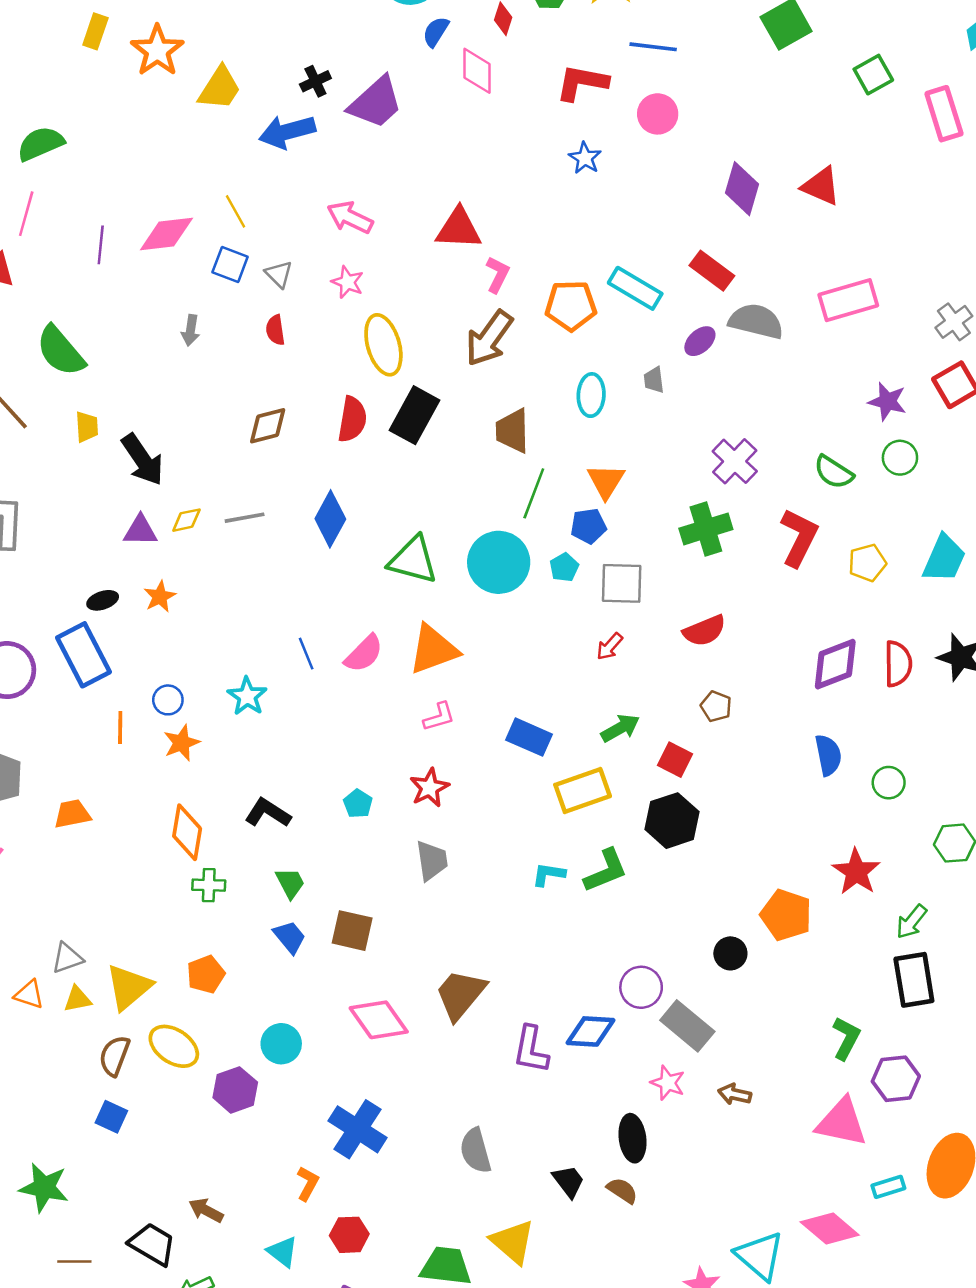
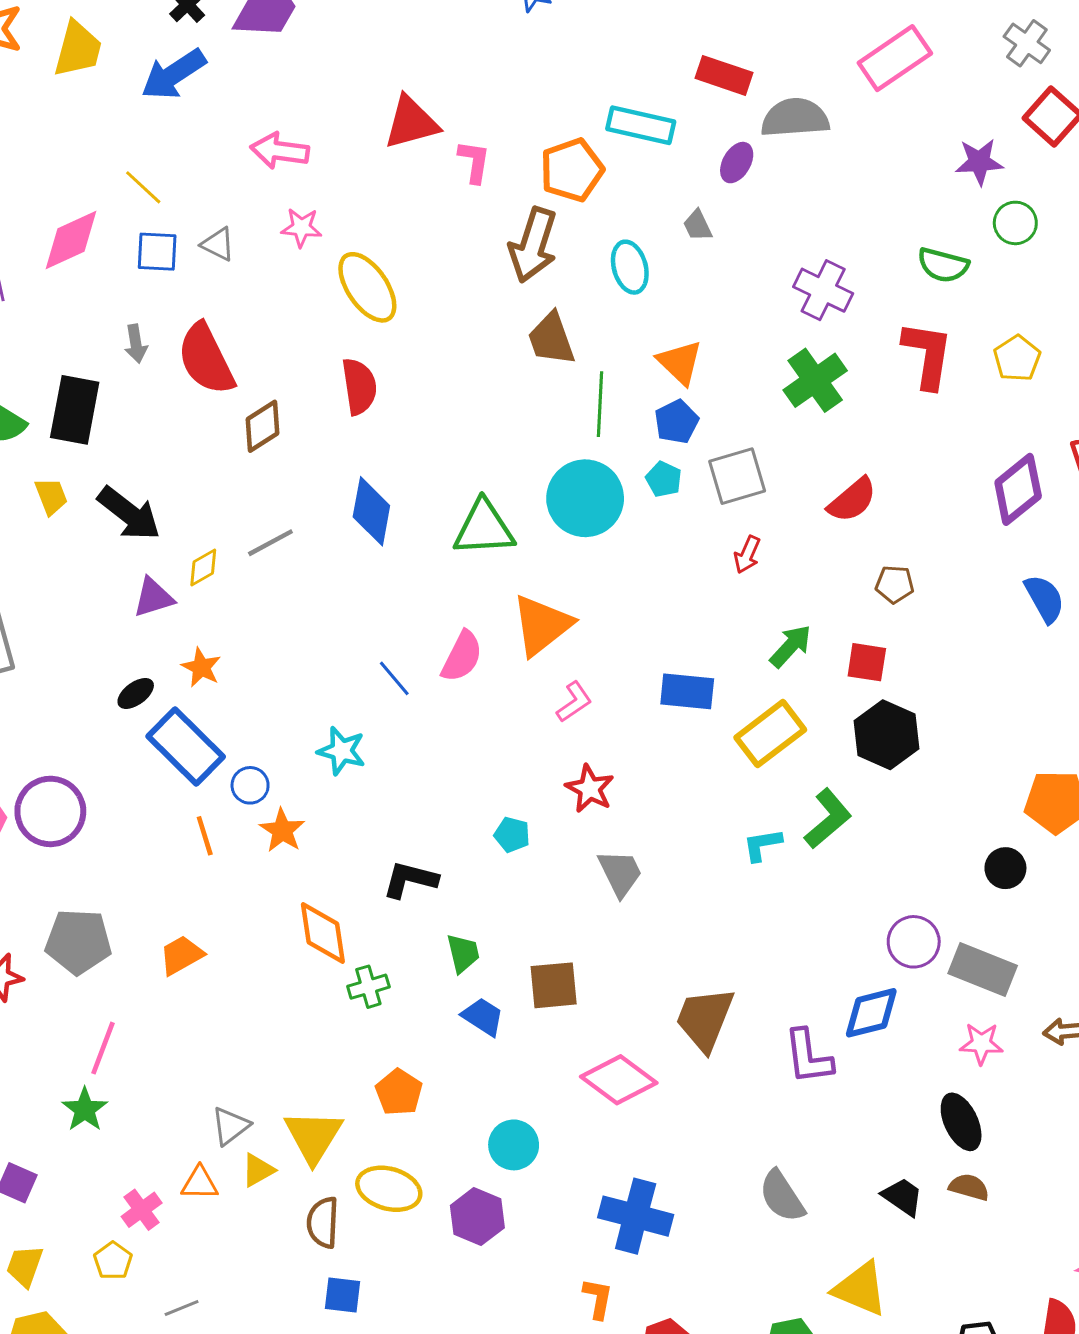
red semicircle: (275, 330) -> (206, 359), moved, size x2.0
brown arrow: (489, 338) -> (533, 245), moved
black rectangle: (414, 415) -> (75, 410), moved
blue rectangle: (83, 655) -> (186, 747), moved
green trapezoid: (290, 883) -> (463, 953), turned 32

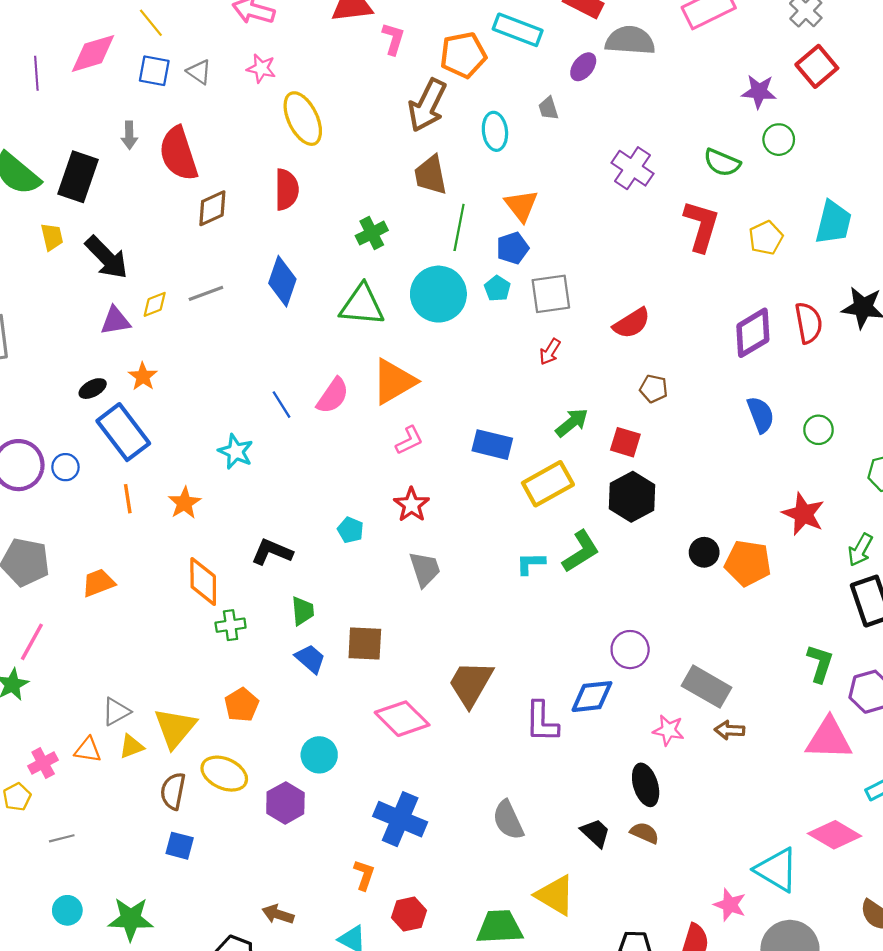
green cross: (815, 380) -> (372, 233), moved, size x0.7
blue circle: (250, 785) -> (65, 467), moved
black circle: (1005, 868) -> (704, 552), moved
gray rectangle: (983, 969) -> (707, 687), moved

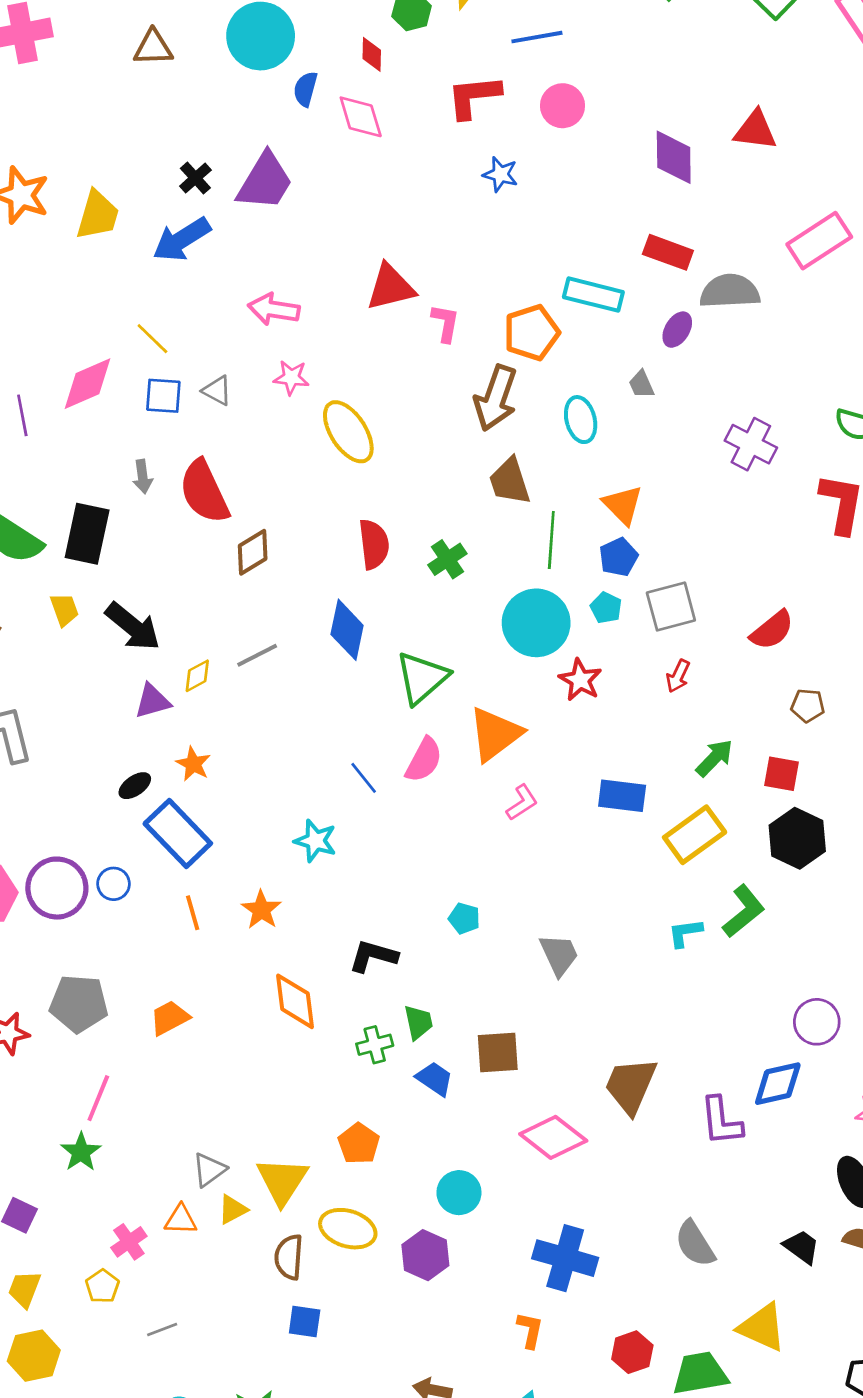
red semicircle: (287, 190) -> (374, 544), moved
green triangle: (362, 305) -> (422, 678), moved, turned -39
red star: (412, 505) -> (580, 680), moved
green cross: (231, 625) -> (375, 1045), moved
red hexagon: (409, 914) -> (632, 1352), moved

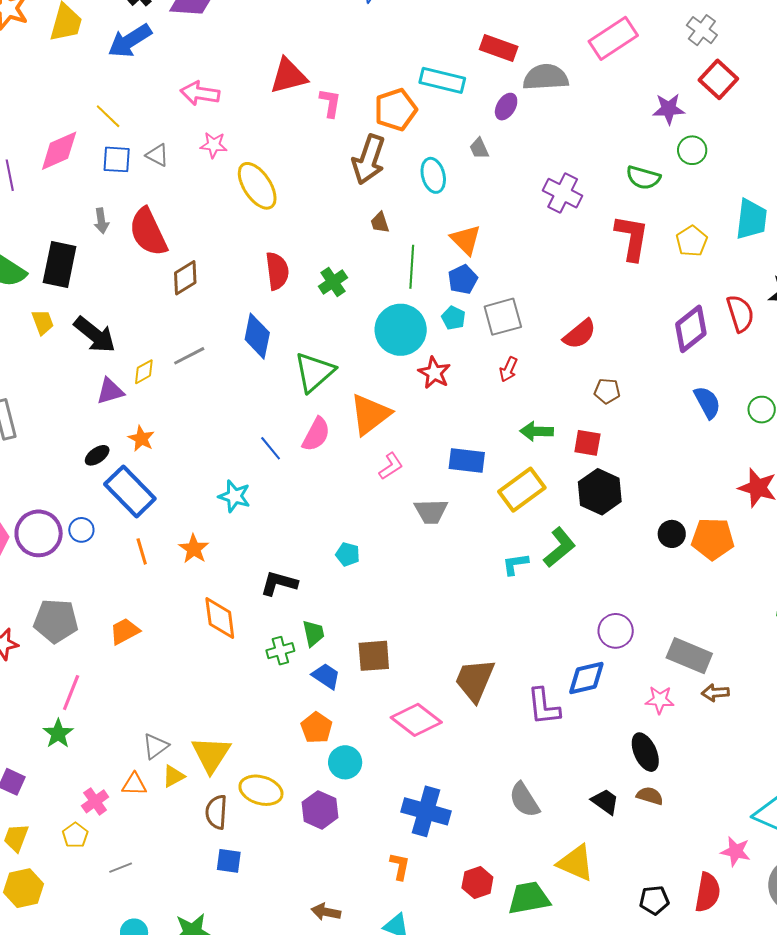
brown trapezoid: (510, 481) -> (380, 223), size x0.6
green arrow: (714, 758) -> (537, 431), turned -132
gray trapezoid: (559, 955) -> (431, 511), moved, turned 114
orange pentagon: (359, 1144) -> (316, 728), moved

